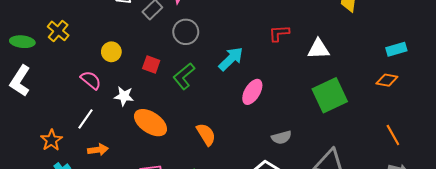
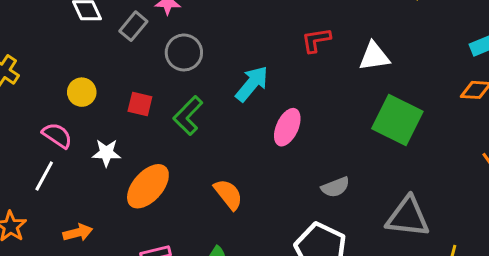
green square: (330, 95) -> (397, 120), turned -32
white line: (86, 119) -> (44, 176), moved
orange ellipse: (150, 123) -> (148, 186), turned -76

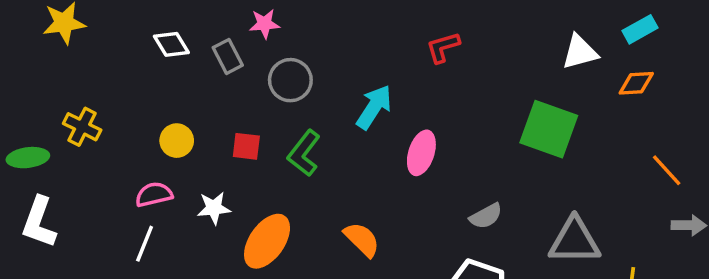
gray rectangle: (133, 26) -> (228, 56), turned -60
white triangle: (374, 56) -> (580, 52), moved
pink semicircle: (57, 135) -> (154, 194), turned -40

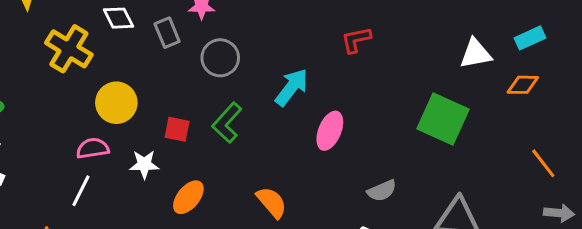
yellow cross: (82, 127) -> (69, 49), moved, size x1.4
yellow circle: (177, 141) -> (116, 103), size x1.4
red square: (246, 146) -> (177, 129), moved
orange ellipse: (267, 241) -> (188, 197), size x0.7

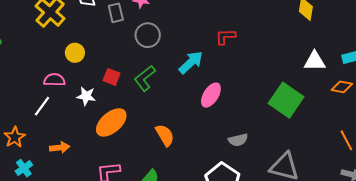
red L-shape: (356, 40) -> (225, 37), moved
yellow circle: (116, 103) -> (75, 53), size x0.7
orange ellipse: (188, 197) -> (111, 122), size x1.4

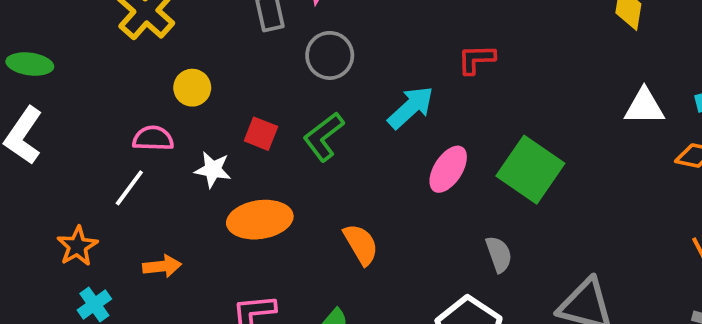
green square: (286, 100) -> (530, 170), moved
orange ellipse: (111, 122) -> (260, 220), turned 32
gray semicircle: (238, 140) -> (499, 254), turned -96

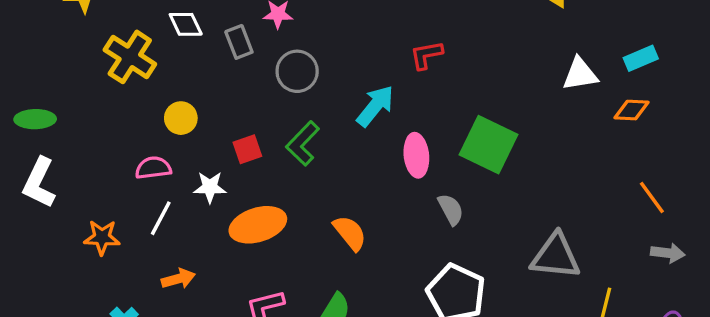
red square: (261, 134) -> (247, 149), turned -32
pink ellipse: (448, 169) -> (416, 155), turned -30
white line: (129, 188) -> (161, 218), moved
orange star: (77, 246) -> (102, 237), moved, turned -30
gray semicircle: (499, 254) -> (451, 209), moved

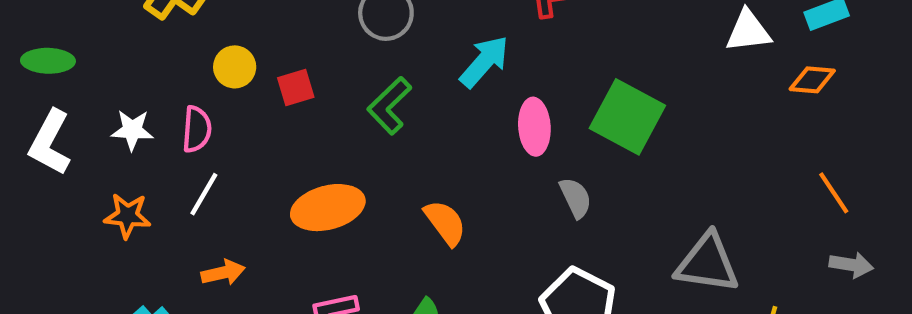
red square: (247, 149) -> (296, 88), moved
pink semicircle: (153, 168) -> (197, 129), turned 99
white star: (210, 187) -> (132, 130), moved

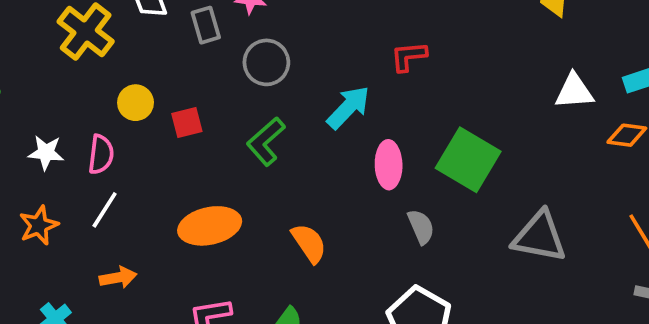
orange star: (127, 216) -> (39, 225), turned -30
gray triangle: (707, 263) -> (539, 237), moved

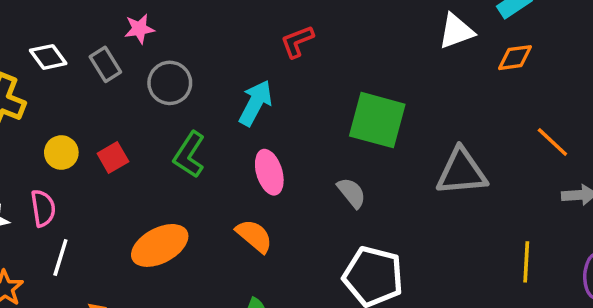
pink ellipse: (389, 165) -> (269, 172), moved

